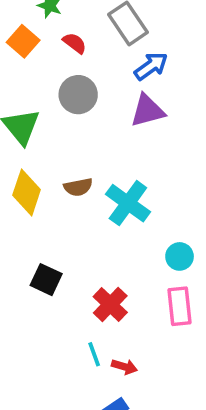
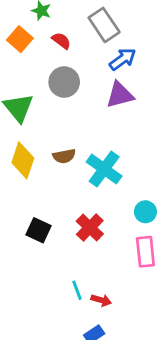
red cross: (110, 304) -> (90, 227), moved

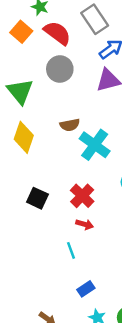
red semicircle: (61, 41) -> (57, 33), size x1.6
brown semicircle: (64, 156) -> (70, 125), moved
red arrow: (101, 300) -> (85, 224), moved

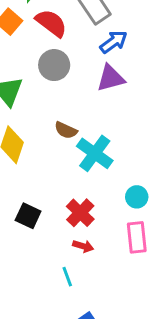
brown semicircle: (70, 125) -> (66, 130), turned 36

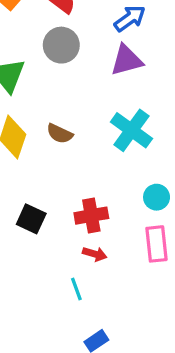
brown semicircle: (66, 130) -> (60, 134), moved
cyan cross: (95, 153) -> (131, 130), moved
red cross: (80, 213) -> (91, 216), turned 36

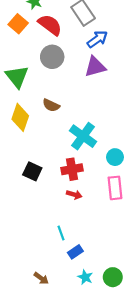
cyan cross: (131, 130) -> (83, 136), moved
brown semicircle: (60, 134) -> (51, 105), moved
cyan line: (76, 289) -> (61, 233), moved

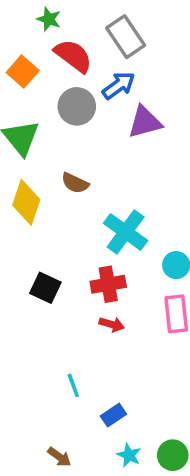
orange square: (18, 24) -> (23, 71), moved
blue arrow: (97, 39) -> (119, 85), moved
cyan line: (61, 233) -> (73, 385), moved

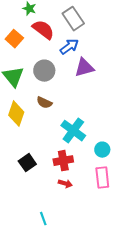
gray circle: (77, 106) -> (44, 71), moved
black square: (45, 288) -> (27, 163), turned 30

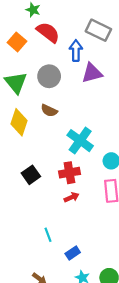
gray rectangle: (73, 19) -> (98, 30), moved, turned -30
blue arrow: (69, 47) -> (76, 51), turned -54
red arrow: (65, 184) -> (72, 197), turned -40

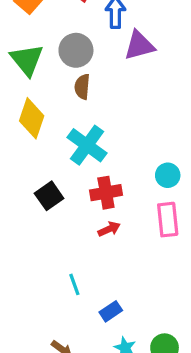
brown semicircle: (49, 111) -> (82, 87), moved, turned 70
cyan cross: (80, 141) -> (87, 145), moved

